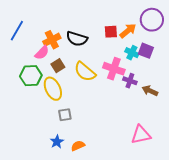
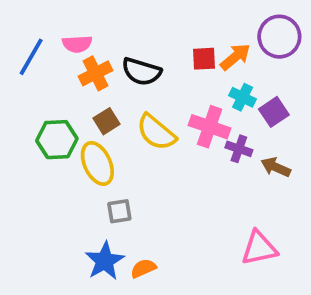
purple square: (146, 51) -> (274, 112), moved, turned 35
pink semicircle: (42, 53) -> (77, 44), moved, turned 42
blue star: (57, 142) -> (105, 261), size x1.5

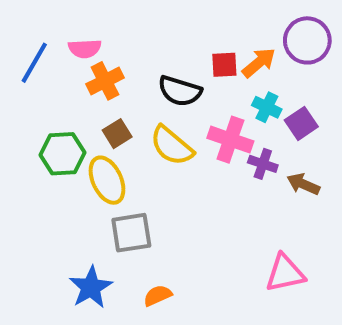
black semicircle: (141, 72) -> (180, 91), moved
gray square: (119, 211) -> (131, 233), size x1.5
blue star: (105, 261) -> (91, 287), moved

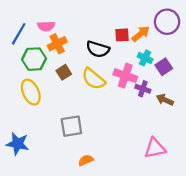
green hexagon: (62, 154) -> (34, 59), moved
yellow ellipse: (107, 180) -> (31, 92), moved
blue star: (91, 287) -> (18, 144), moved, turned -30

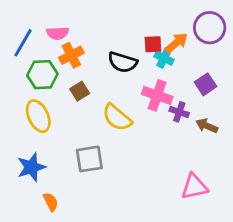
cyan cross: (145, 58) -> (164, 58), moved
yellow semicircle: (93, 79) -> (117, 117), moved
blue star: (18, 144) -> (31, 167), moved, turned -30
orange semicircle: (86, 160) -> (51, 202), moved, turned 88

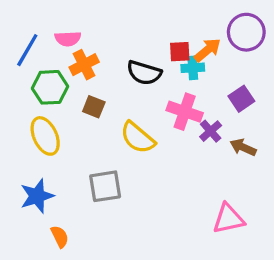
cyan cross: (164, 58) -> (193, 68), turned -30
brown square: (80, 91) -> (94, 107), turned -36
purple cross: (179, 112) -> (211, 131), turned 30

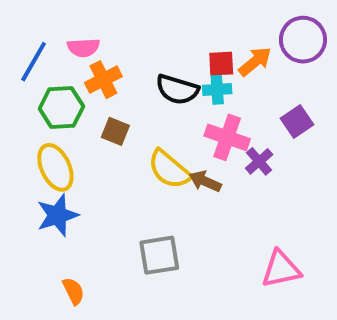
cyan cross: (193, 68) -> (217, 90), moved
brown arrow: (243, 147) -> (205, 181), moved
gray square: (105, 186) -> (159, 255), moved
blue star: (37, 196) -> (57, 215), moved

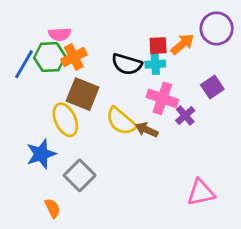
blue line: (34, 62) -> (24, 64), moved
green hexagon: (61, 107) -> (50, 57), moved
brown square: (115, 131) -> (83, 94), size x1.6
yellow ellipse: (55, 167) -> (65, 120), moved
gray square: (159, 255) -> (80, 175), moved, turned -36

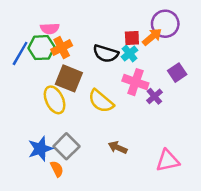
purple circle: (217, 28) -> (165, 24), moved
cyan cross: (155, 64) -> (130, 53), turned -35
brown arrow: (147, 130) -> (118, 147), moved
blue star: (41, 154) -> (40, 149), moved
orange semicircle: (53, 208) -> (57, 169), moved

